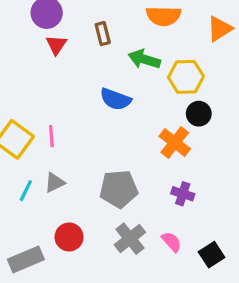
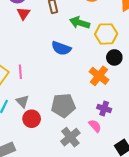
gray triangle: (55, 183) -> (22, 101), turned -48
red circle: (69, 237) -> (32, 119), moved
pink semicircle: (172, 242) -> (95, 126), moved

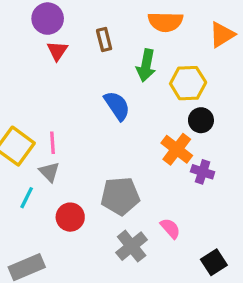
green arrow: (80, 23) -> (146, 65), turned -96
blue semicircle: (61, 48) -> (117, 106), turned -144
gray triangle: (22, 101) -> (49, 172), moved
purple cross: (104, 109) -> (203, 172), moved

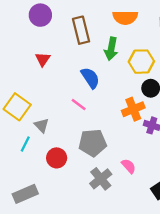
brown rectangle: (104, 40) -> (81, 30), size x1.6
red triangle: (57, 51) -> (43, 59), moved
pink line: (52, 143) -> (79, 105), moved, turned -49
orange cross: (177, 149) -> (133, 109), turned 30

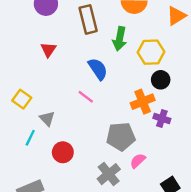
yellow square: (17, 107) -> (22, 99), size x0.7
gray pentagon: (93, 143) -> (121, 137), moved
pink semicircle: (129, 166) -> (138, 161), turned -91

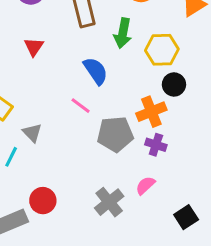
purple cross: (162, 118) -> (156, 145), moved
gray pentagon: (121, 137) -> (115, 134), moved
red circle: (63, 152) -> (43, 201), moved

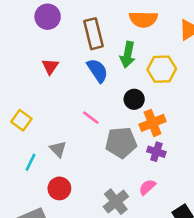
blue semicircle: (96, 71) -> (97, 70), moved
black circle: (174, 84) -> (134, 99), moved
gray triangle: (32, 133) -> (58, 149), moved
red circle: (43, 201) -> (59, 188), moved

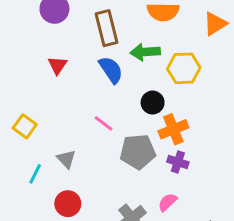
green arrow: (128, 55) -> (145, 52), turned 75

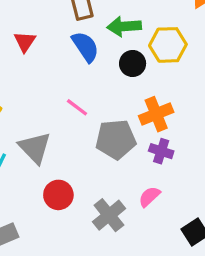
black circle: (153, 103) -> (133, 63), moved
gray triangle: (66, 159) -> (35, 148), size x1.5
red circle: (68, 204) -> (58, 195), moved

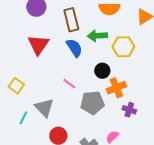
red triangle: (25, 42) -> (38, 45), size x1.6
black circle: (133, 63) -> (102, 71), moved
purple cross: (161, 151) -> (129, 110), moved

